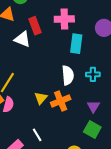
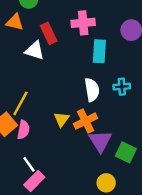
purple triangle: (93, 106) -> (100, 141), moved, size x1.5
white line: (37, 135) -> (29, 164), moved

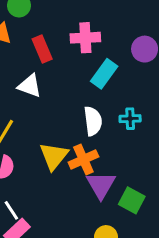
white triangle: (35, 50) -> (30, 86), moved
cyan rectangle: (99, 51) -> (104, 74), turned 30
yellow triangle: (62, 119) -> (54, 156), size x1.5

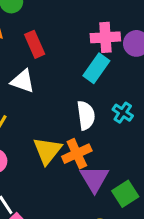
pink cross: (85, 38) -> (105, 37), moved
cyan cross: (130, 119) -> (123, 113), turned 36
green square: (132, 200) -> (125, 194), turned 30

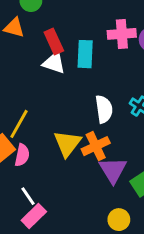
cyan rectangle: (96, 68) -> (85, 54), moved, turned -32
white triangle: (23, 81) -> (54, 63), moved

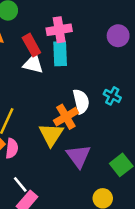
pink cross: (122, 34) -> (59, 30), moved
orange cross: (96, 146) -> (66, 117), moved
purple triangle: (113, 170) -> (79, 156), moved

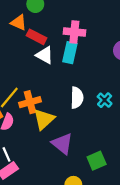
red rectangle: (31, 45) -> (37, 37), moved, turned -48
orange cross: (66, 117) -> (30, 102), moved
purple triangle: (79, 156) -> (62, 144), turned -30

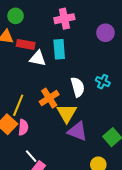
pink cross: (74, 32) -> (64, 19), moved
orange cross: (30, 102) -> (49, 98), moved
yellow triangle: (44, 119) -> (67, 113), moved

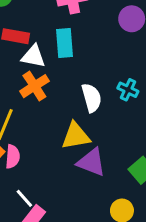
orange cross: (49, 98) -> (34, 86), moved
yellow triangle: (67, 113) -> (76, 136), turned 50

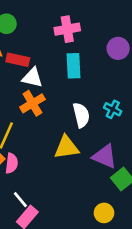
cyan rectangle: (65, 43) -> (74, 66), moved
purple triangle: (91, 162) -> (105, 156), moved

